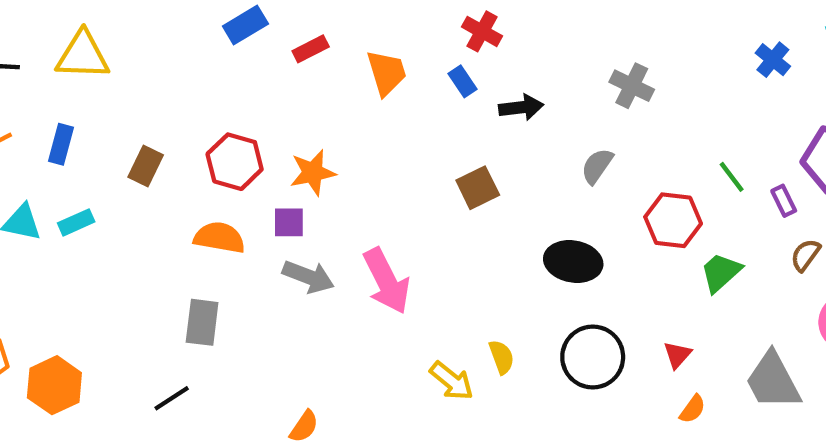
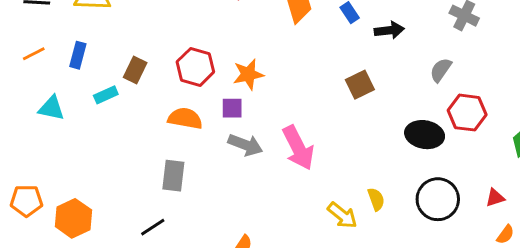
red hexagon: (673, 220) -> (467, 113), moved
cyan rectangle: (76, 222) -> (106, 95), moved
red triangle: (677, 355) -> (495, 198), turned 30

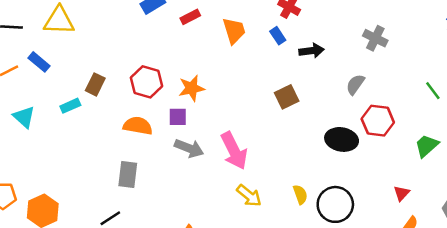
blue rectangle: (78, 55) -> (39, 62), moved, turned -65
cyan triangle: (51, 108) -> (24, 117), turned 30
red triangle: (495, 198) -> (402, 193), turned -30
black circle: (438, 199) -> (335, 204), moved
yellow arrow: (342, 215) -> (249, 196), moved

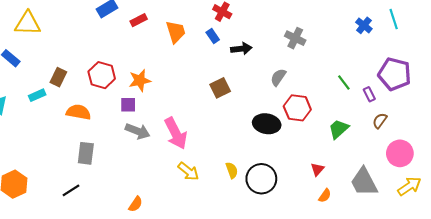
orange semicircle: (138, 126) -> (78, 112), moved

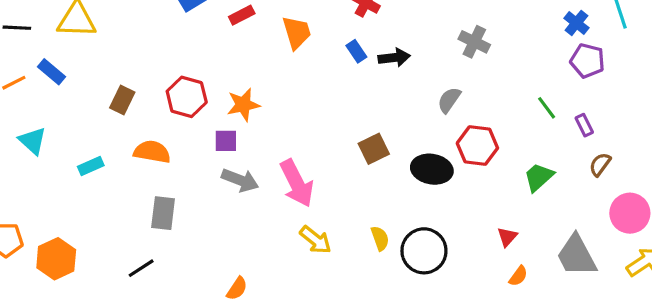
blue rectangle: (213, 36) -> (356, 51), moved
purple pentagon: (395, 74) -> (587, 61), moved, size x0.7
brown square: (220, 88) -> (374, 149), moved
cyan rectangle: (37, 95) -> (91, 166), moved

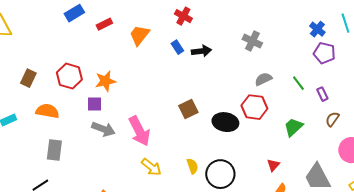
orange trapezoid: (297, 32) -> (139, 35), turned -125
gray semicircle: (449, 100) -> (263, 79), moved, turned 30

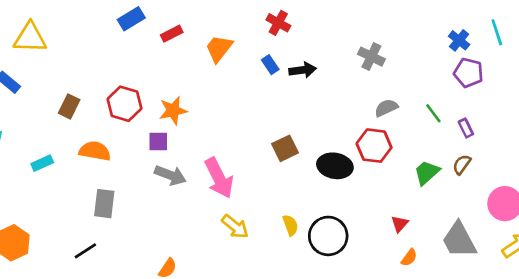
brown semicircle: (332, 119) -> (462, 164), moved

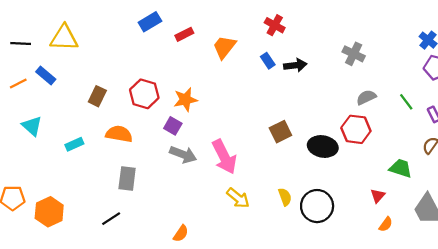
purple square: (158, 142) -> (173, 126), turned 30
green trapezoid: (427, 173) -> (401, 168), moved, turned 60

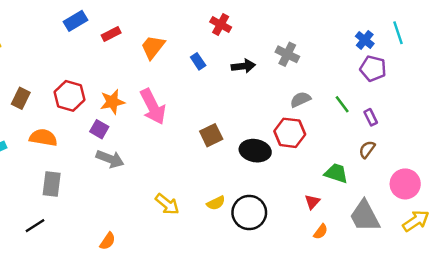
red cross: (275, 25) -> (221, 24), moved
black arrow: (295, 65) -> (243, 66), moved
pink arrow: (224, 157) -> (153, 107), moved
yellow semicircle: (285, 197) -> (216, 203), turned 84

